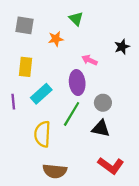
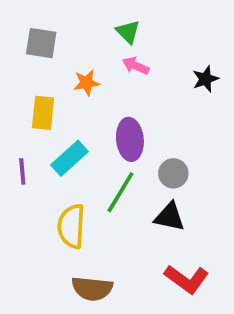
orange star: (56, 39) -> (86, 83), moved
pink arrow: (89, 60) -> (136, 66), moved

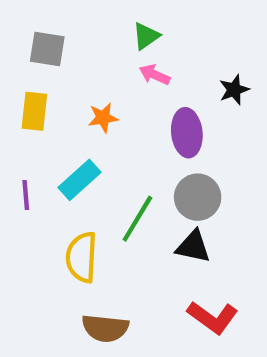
green triangle: (128, 32) -> (146, 36), turned 40
orange star: (86, 83) -> (103, 118), moved
yellow rectangle: (43, 113) -> (34, 111), moved
purple ellipse: (130, 139) -> (187, 133), moved
gray circle: (173, 173) -> (198, 197), size x1.4

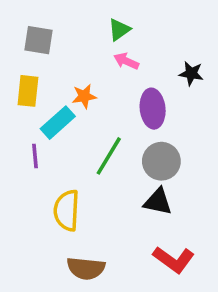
black star: (234, 90) -> (191, 73), turned 30
cyan rectangle: (79, 180) -> (58, 123), moved
purple line: (26, 195) -> (35, 156), moved
green line: (137, 219) -> (109, 156), moved

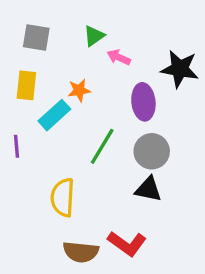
green triangle: (119, 30) -> (94, 36), moved
black star: (191, 73) -> (180, 69), size x1.6
purple line: (35, 156) -> (16, 146), moved
red L-shape: (174, 260) -> (127, 244), moved

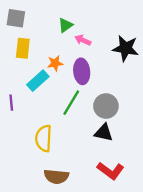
gray square: (36, 38) -> (16, 18), moved
yellow rectangle: (26, 85) -> (23, 48), moved
purple ellipse: (143, 102) -> (82, 71), moved
red L-shape: (127, 244) -> (111, 171), moved

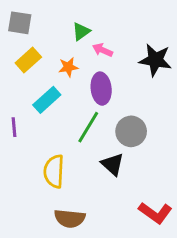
yellow rectangle: (23, 48) -> (28, 60), turned 42
orange star: (55, 63) -> (68, 67), moved
black triangle: (104, 133) -> (113, 164), moved, turned 30
red L-shape: (111, 171) -> (155, 213), moved

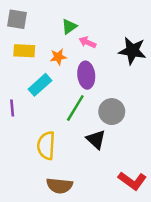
yellow rectangle: (28, 60) -> (24, 51), turned 45

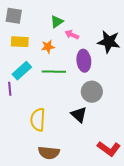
purple ellipse: (86, 75) -> (84, 61), moved
cyan rectangle: (40, 85) -> (22, 71), moved
green line: (75, 108) -> (54, 72), moved, turned 60

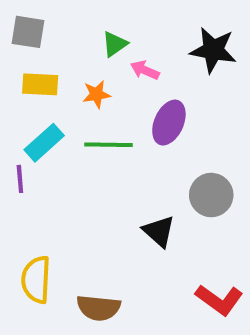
black star: (109, 42) -> (213, 50), moved
purple ellipse: (84, 61) -> (169, 123), turned 30
gray circle: (92, 92) -> (211, 195), moved
yellow semicircle: (38, 120) -> (36, 280), moved

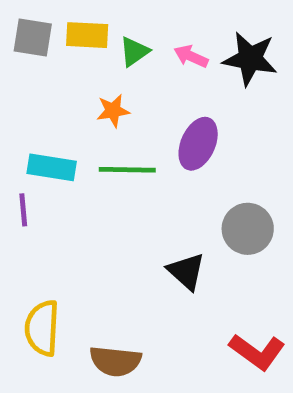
pink arrow: (145, 70) -> (191, 56), moved
yellow rectangle: (40, 84) -> (87, 35), moved
cyan rectangle: (44, 143) -> (52, 167), turned 51

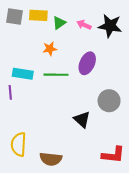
red L-shape: (257, 352) -> (113, 155), turned -30

